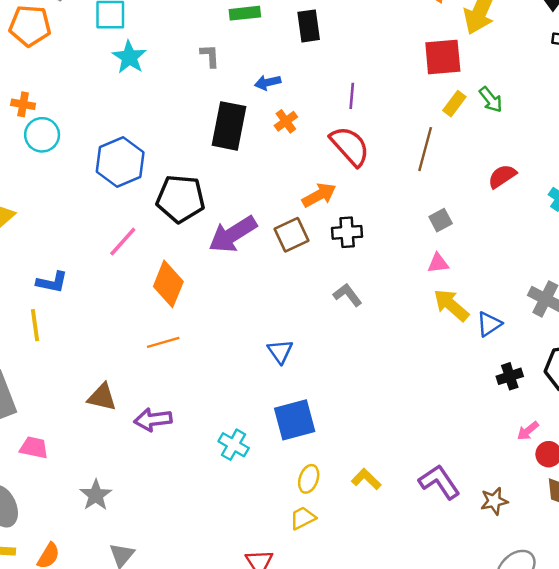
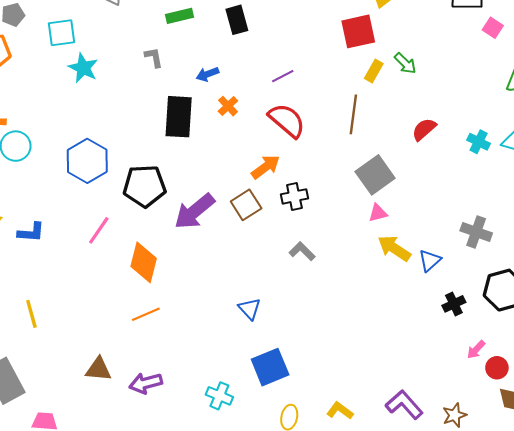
purple line: (352, 96) -> (283, 76), turned 65
gray square: (441, 220) -> (375, 175), size x1.8
blue L-shape: (52, 282) -> (31, 232), moved

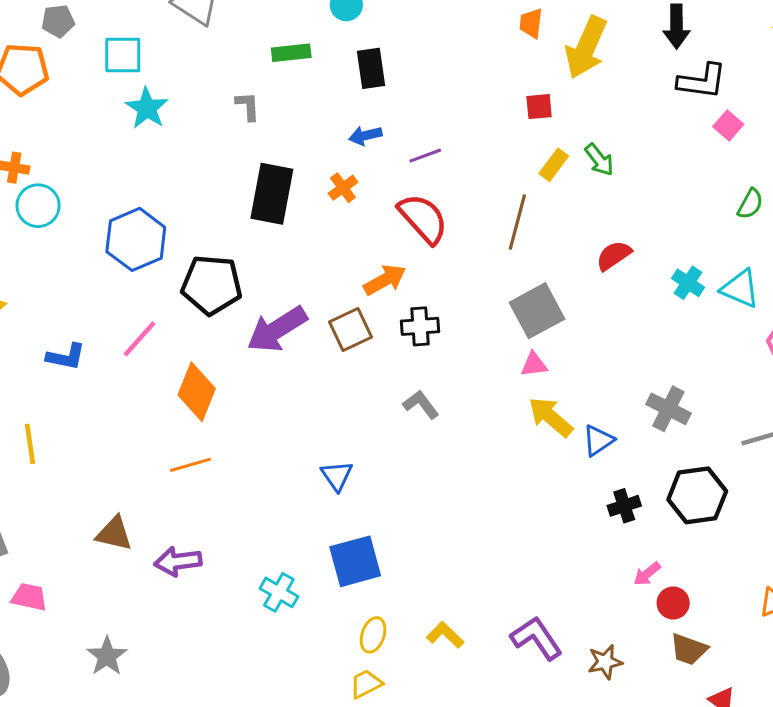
red square: (358, 31) -> (539, 107), size x0.6
blue arrow: (207, 74) -> (365, 136), moved
blue L-shape: (31, 232) -> (66, 357), moved

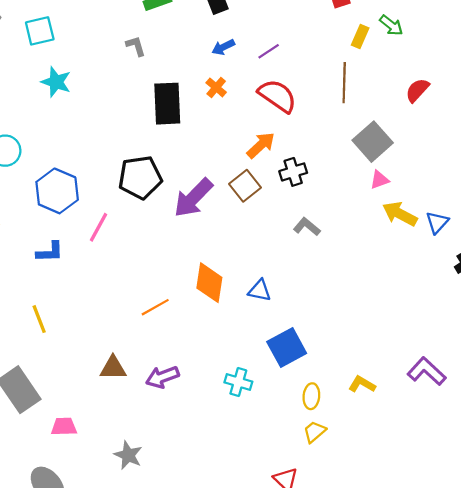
cyan star: (147, 108) -> (56, 82), moved
blue hexagon: (136, 239) -> (57, 191), moved
orange diamond: (197, 392) -> (209, 283), moved
blue triangle: (337, 476) -> (260, 290), turned -30

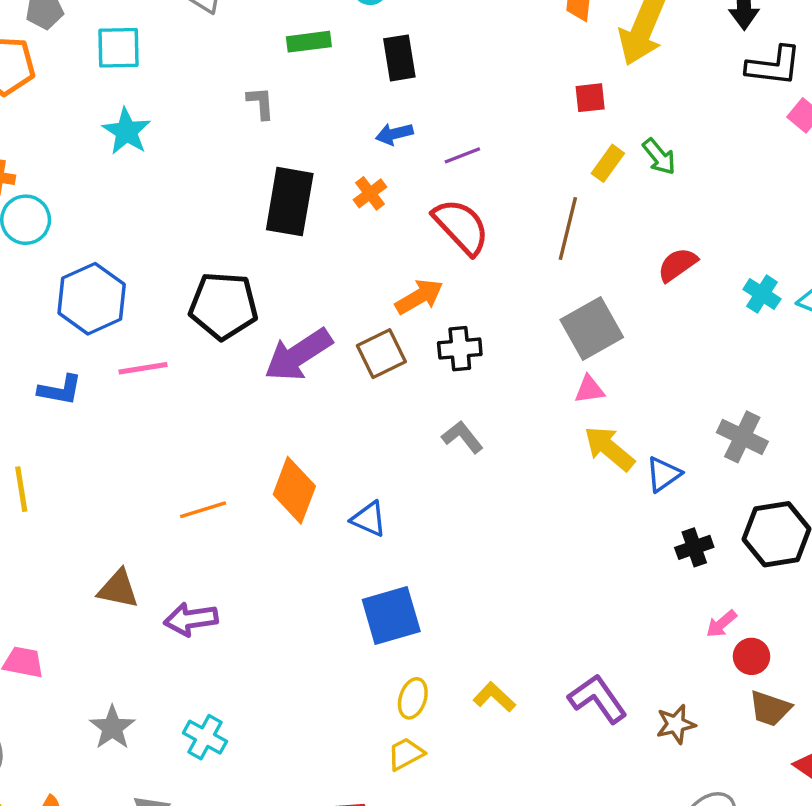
pink line: (98, 227) -> (143, 368), turned 40
cyan cross: (238, 382) -> (205, 737), moved

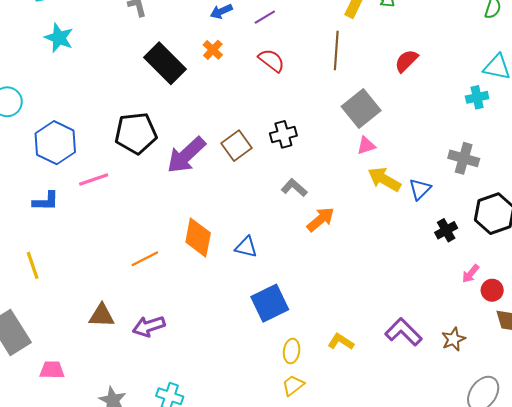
black rectangle: (290, 202) -> (165, 63), turned -45
red semicircle: (461, 227) -> (271, 60), size x0.7
cyan cross: (762, 294) -> (477, 97), moved, turned -35
orange arrow: (419, 297) -> (321, 219), moved

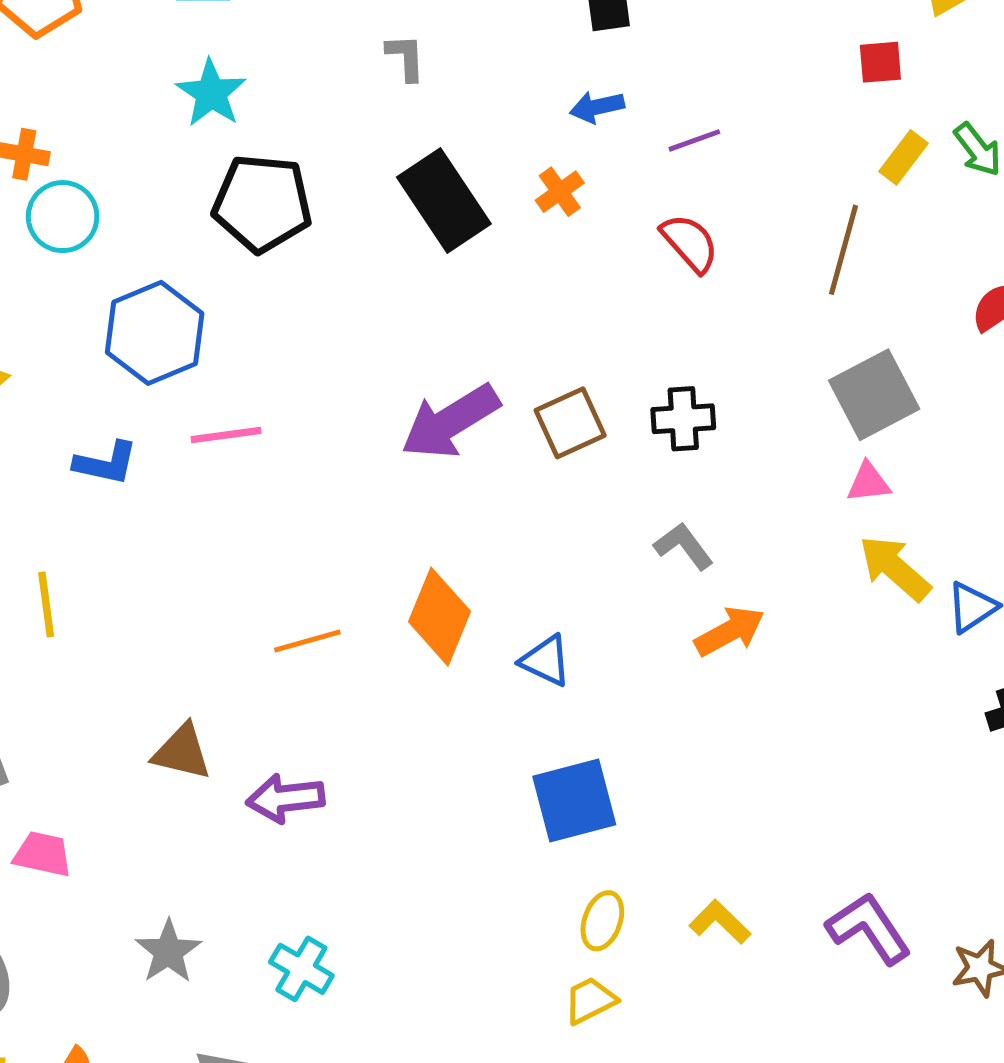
black pentagon: (136, 133) -> (262, 203), moved

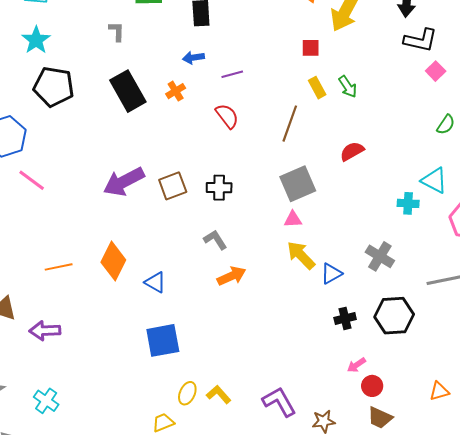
yellow rectangle: (903, 157) -> (317, 88), turned -70
pink line: (226, 435) -> (32, 180), turned 40
yellow ellipse: (602, 921) -> (187, 393), moved

